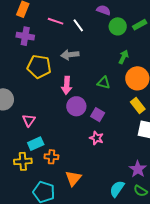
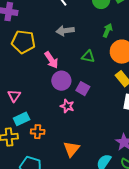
gray arrow: (70, 55) -> (65, 31), moved
pink arrow: (67, 85) -> (51, 60), turned -36
pink star: (96, 138) -> (67, 106), moved
orange triangle: (73, 178) -> (71, 149), moved

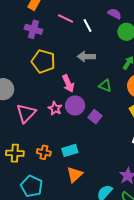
pink triangle: (14, 96) -> (26, 113), size x1.5
pink star: (67, 106) -> (55, 108), moved
cyan rectangle: (22, 119) -> (70, 150), moved

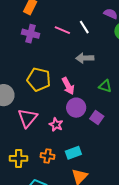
pink line: (66, 18) -> (62, 30), moved
yellow pentagon: (43, 61) -> (39, 79), moved
pink star: (55, 108) -> (56, 125), moved

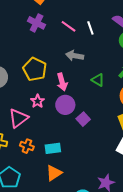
gray arrow: (85, 58) -> (75, 56), moved
green triangle: (105, 86) -> (98, 80), moved
pink triangle: (28, 118) -> (18, 118), moved
pink star: (56, 125) -> (38, 101), moved

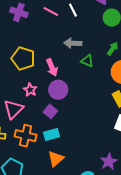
gray arrow: (75, 56) -> (73, 43), moved
purple square: (83, 119) -> (50, 111), moved
orange cross: (27, 146) -> (26, 136), size x1.5

